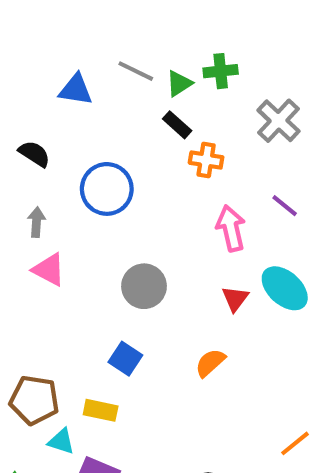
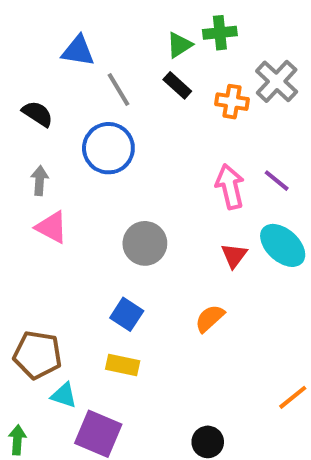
gray line: (136, 71) -> (119, 89), moved, turned 33
orange cross: (206, 160) -> (232, 102), moved
purple line: (285, 206) -> (277, 181), moved
yellow rectangle: (101, 410) -> (123, 365), moved

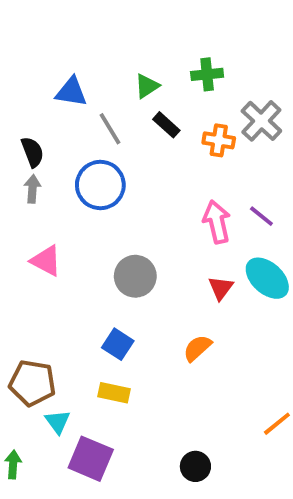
green triangle: (179, 45) -> (147, 86), moved
black semicircle: (38, 114) -> (32, 152), turned 36
gray arrow: (40, 181) -> (32, 189), moved
cyan triangle: (64, 395) -> (58, 422), turned 36

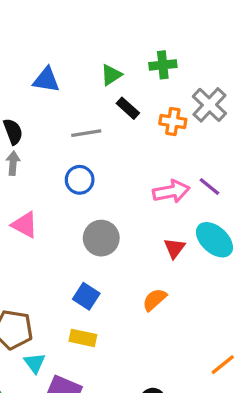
gray line: (110, 129) -> (86, 133), moved, turned -68
blue circle: (100, 185) -> (80, 180), moved, size x0.7
pink arrow: (217, 222) -> (171, 191), turned 92

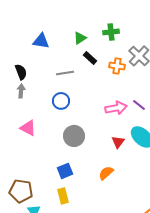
blue square: (86, 296) -> (65, 171), turned 35
yellow rectangle: (83, 338) -> (63, 196), turned 63

